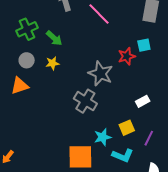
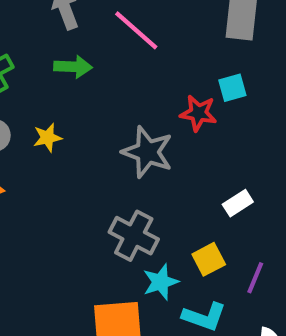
green arrow: (54, 38) -> (73, 67), moved, turned -36
red star: (127, 56) -> (198, 113), turned 30
gray cross: (85, 101) -> (134, 236), moved

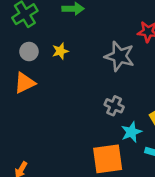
gray cross: (134, 236) -> (114, 106), size x0.7

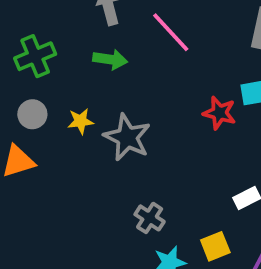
gray star: (119, 56) -> (127, 137), moved

